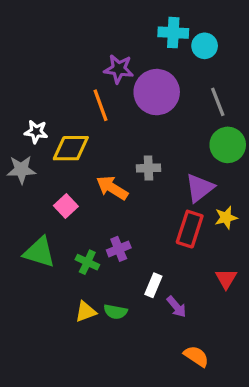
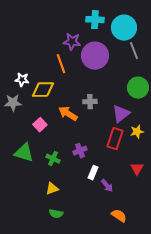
cyan cross: (173, 33) -> (95, 20), moved
cyan circle: (205, 46) -> (124, 28), size x1.6
gray line: (218, 102) -> (134, 51), moved
purple cross: (119, 249) -> (80, 151), moved
green semicircle: (115, 312) -> (56, 214), moved

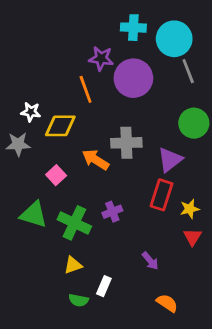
gray cross: (90, 102) -> (126, 143), size x1.5
yellow star: (137, 132) -> (190, 209), moved
green cross: (53, 159) -> (74, 223), size x1.6
white rectangle: (93, 173) -> (104, 286), moved

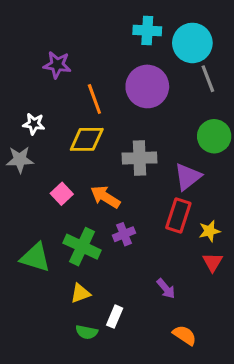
purple star: (101, 58) -> (57, 65), moved
yellow diamond: (60, 126) -> (87, 139), moved
orange arrow: (95, 160) -> (105, 197), moved
green triangle: (34, 214) -> (35, 257), moved

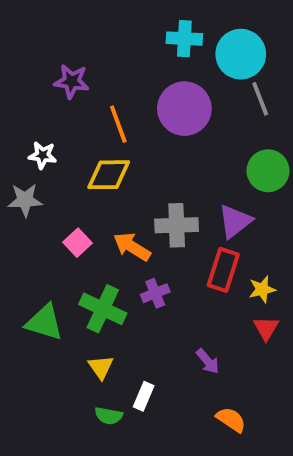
gray cross: (140, 158) -> (177, 225), moved
yellow triangle: (80, 293) -> (101, 367), turned -45

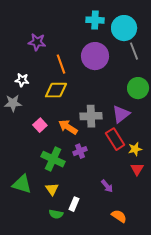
red rectangle: (223, 270) -> (115, 139), turned -50
green triangle: (44, 322) -> (22, 184), moved

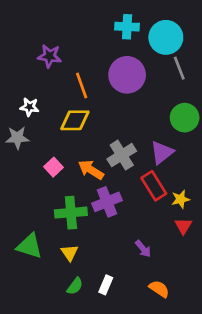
gray cross: (91, 116) -> (122, 155), turned -30
purple cross: (80, 151) -> (107, 202), size x1.5
green cross: (53, 159) -> (71, 213), turned -30
white rectangle: (74, 204) -> (106, 285), moved
green semicircle: (56, 214) -> (75, 286), turned -64

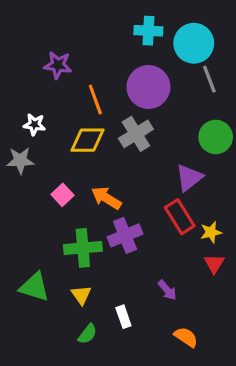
gray cross: (122, 155) -> (136, 134), moved
white rectangle: (106, 285) -> (123, 317), moved, turned -42

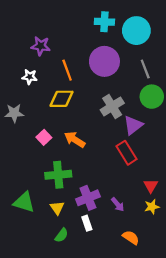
gray line: (209, 79) -> (145, 69), moved
white star: (34, 124) -> (30, 77), moved
gray cross: (136, 134) -> (112, 107), moved
yellow star: (211, 232) -> (152, 207), moved
purple cross: (125, 235) -> (88, 198), moved

